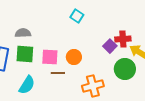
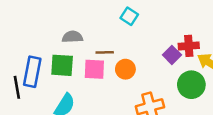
gray semicircle: (23, 33) -> (72, 37), moved
brown line: (58, 73) -> (105, 52), moved

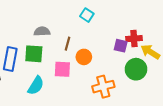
brown line: (105, 52) -> (68, 44), turned -72
purple square: (172, 55) -> (121, 46), turned -32
pink square: (94, 69) -> (62, 69), moved

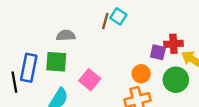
brown line: (68, 44) -> (105, 21), moved
orange circle: (84, 57) -> (141, 74), moved
pink square: (62, 69) -> (90, 80), turned 36

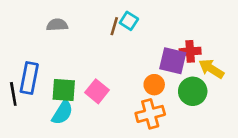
gray semicircle: (66, 35) -> (57, 25), moved
purple square: (158, 52) -> (173, 61), size x1.5
green square: (56, 62) -> (64, 90), moved

